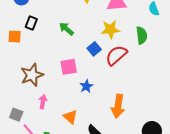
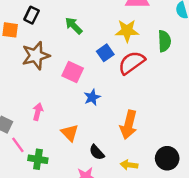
pink square: (69, 67) -> (73, 72), turned 30
brown star: (32, 75) -> (36, 56), moved

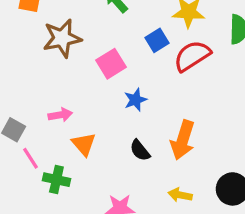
pink square: (73, 72) -> (111, 64), turned 30
pink arrow: (38, 112) -> (60, 115), turned 63
orange triangle: (70, 133) -> (84, 144), moved
black semicircle: (97, 152) -> (140, 150), moved

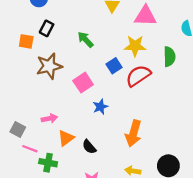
orange triangle: (84, 144) -> (66, 138), turned 36
black semicircle: (140, 150) -> (89, 147), moved
pink line: (30, 158) -> (30, 149), turned -35

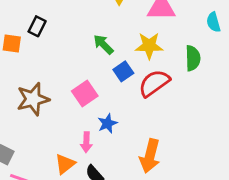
green arrow: (85, 40) -> (103, 44), moved
brown star: (49, 66) -> (33, 99), moved
pink arrow: (49, 118) -> (86, 142), moved, turned 105

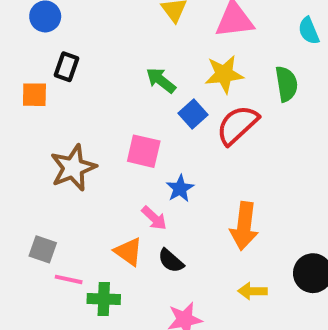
pink square: (85, 93) -> (144, 151), turned -35
pink arrow: (86, 142) -> (154, 218), turned -42
orange triangle: (65, 164) -> (128, 252), turned -40

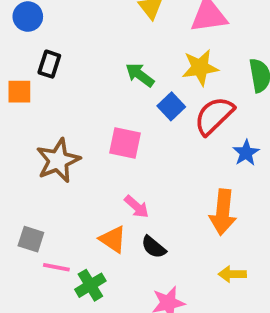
blue star: (180, 189) -> (246, 153), moved
green cross: (104, 299) -> (90, 285), turned -32

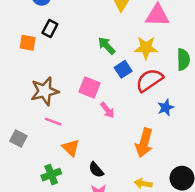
pink arrow: (137, 207) -> (107, 110), moved
black semicircle: (154, 247) -> (96, 170), moved
pink line: (56, 267) -> (53, 122), moved

